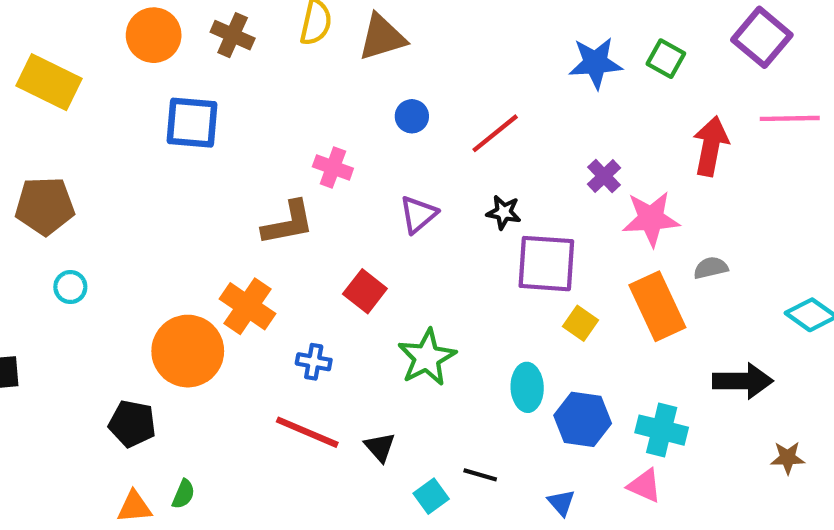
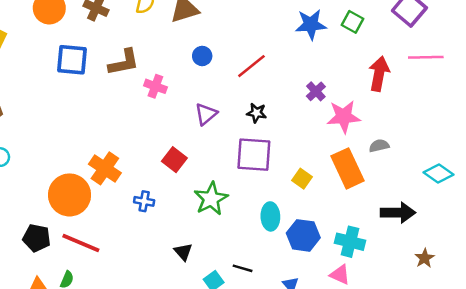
brown L-shape: (288, 223) -> (124, 62), moved
purple square: (546, 264) -> (254, 155), moved
red line: (307, 432) -> (81, 243), moved
brown star: (788, 458) -> (425, 258), turned -30

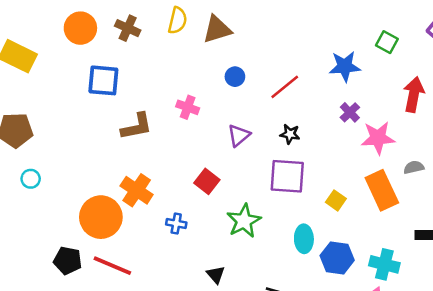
blue star: (311, 24) -> (345, 66), moved
brown L-shape: (124, 62) -> (137, 126), moved

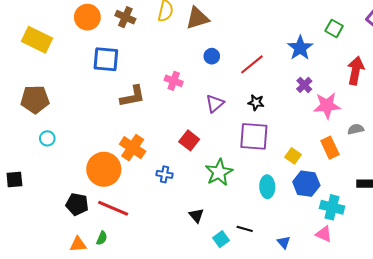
blue star: (345, 66) -> (300, 48), turned -30
orange rectangle: (382, 190) -> (330, 148), size x0.7
blue hexagon: (337, 258) -> (306, 184), moved

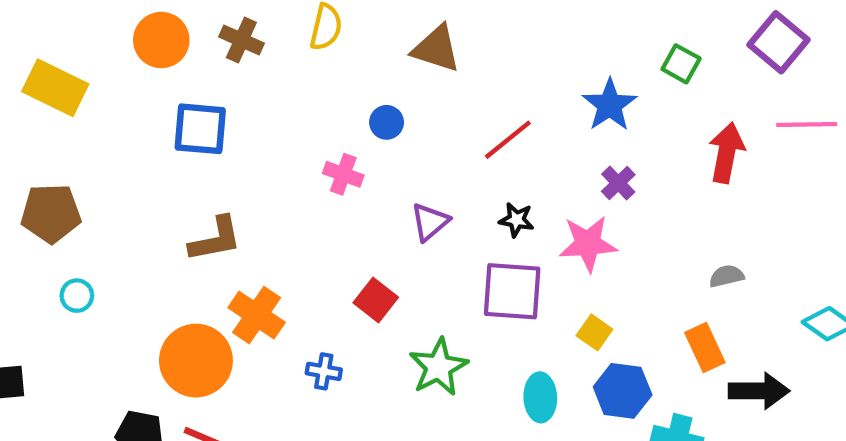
brown triangle: (197, 18) -> (436, 49), moved, turned 35
blue circle: (212, 56) -> (387, 122), moved
brown L-shape: (133, 96) -> (215, 239), moved
pink star: (327, 106) -> (588, 244), moved
orange rectangle: (330, 148) -> (705, 348), moved

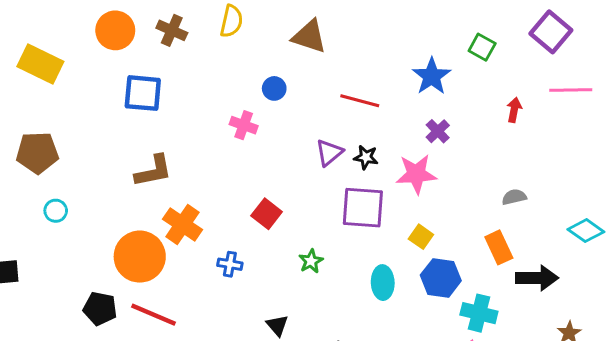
red line: (508, 140) -> (360, 101), turned 54
red arrow: (727, 153) -> (514, 110), size x0.6
purple triangle: (430, 222) -> (329, 153), moved
green star: (439, 367) -> (311, 261), size x0.6

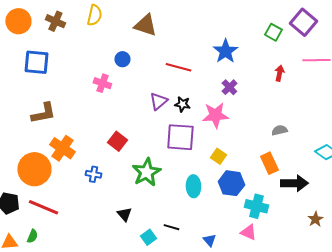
green square: (482, 47) -> (273, 32), moved
green star: (311, 261) -> (146, 172), size x1.8

